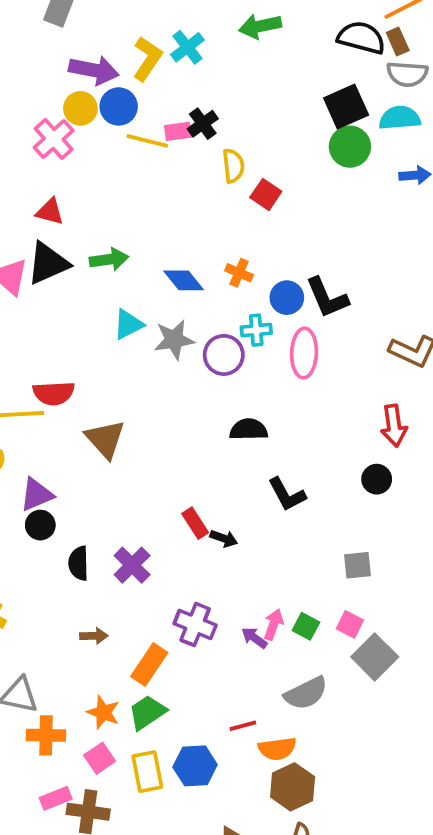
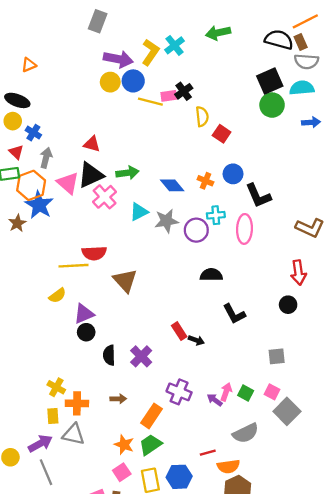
pink cross: (54, 139) -> (105, 197), moved
blue circle: (287, 298) -> (233, 174), moved
orange cross: (46, 735) -> (77, 403), moved

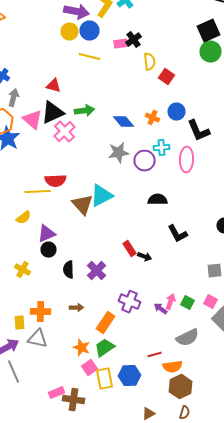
yellow line: (150, 102) -> (90, 57), moved
cyan triangle: (139, 212) -> (102, 196), moved, size x1.4
yellow cross: (56, 387) -> (22, 270), moved
pink square: (122, 472) -> (90, 368), moved

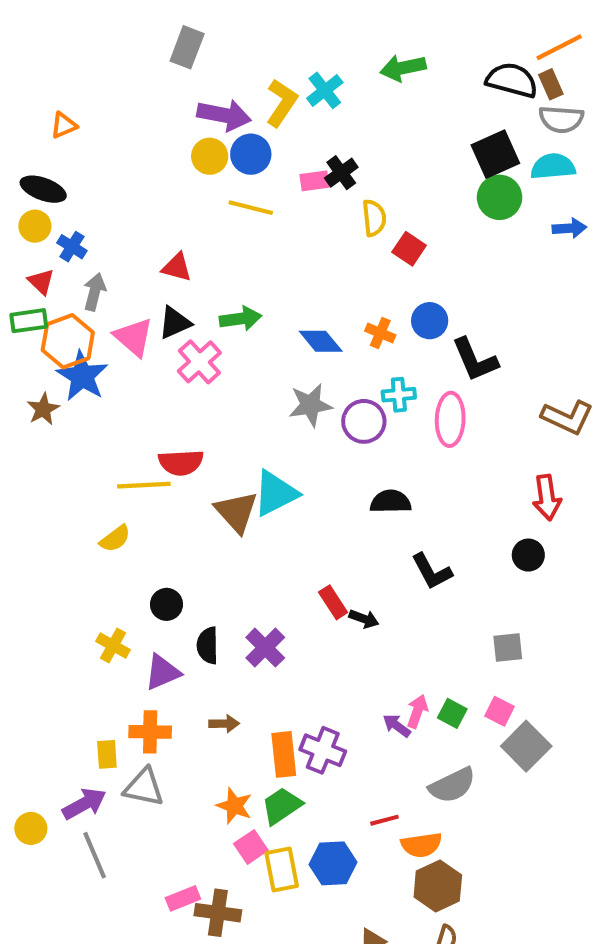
black triangle: (52, 113) -> (175, 323), size x0.7
purple triangle: (46, 234) -> (162, 672), moved
purple cross: (130, 302) -> (323, 750), moved
orange rectangle: (106, 323) -> (284, 754), turned -40

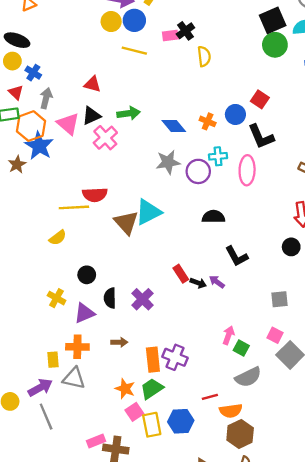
red square: (409, 249) -> (260, 99), moved
green square: (452, 713) -> (241, 348), moved
purple arrow: (397, 726) -> (217, 282), moved

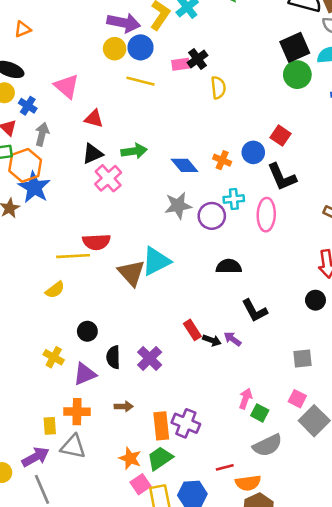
pink triangle: (68, 124) -> (67, 86), moved

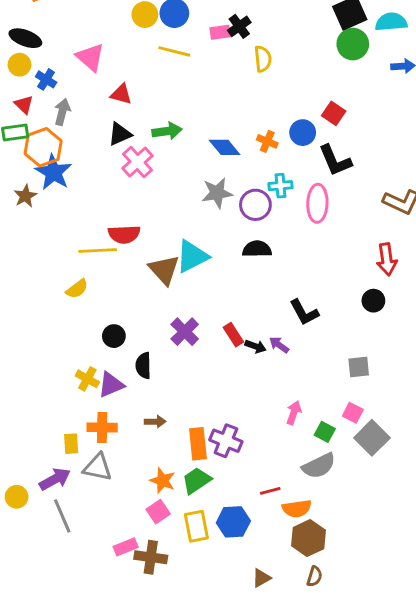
black semicircle: (229, 266) -> (257, 249), moved
yellow cross: (54, 357) -> (87, 379), moved
purple cross: (150, 358) -> (185, 332), moved
green square: (260, 413) -> (325, 432), moved
pink square: (141, 484) -> (158, 512), moved

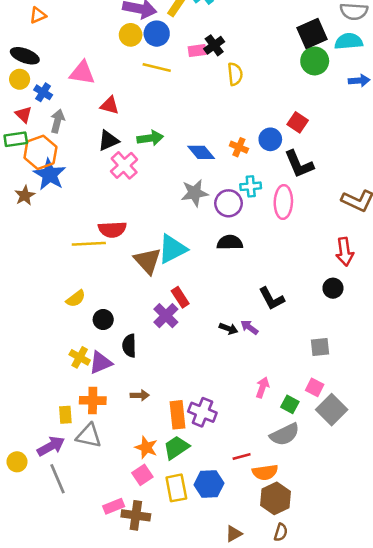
pink triangle: (90, 57) -> (82, 73), turned -32
yellow semicircle: (77, 289) -> (76, 299), moved
red rectangle: (233, 335) -> (180, 297), moved

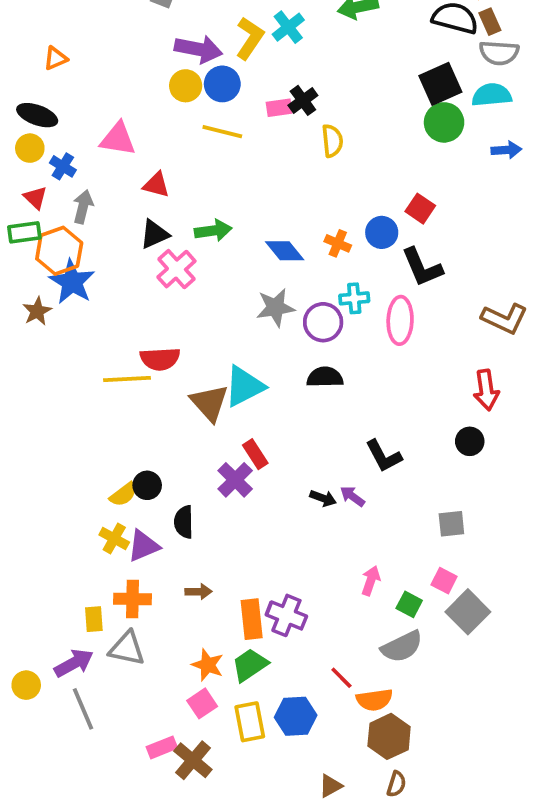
yellow semicircle: (76, 299) -> (123, 494), moved
red line: (242, 457) -> (341, 678), turned 60
brown cross: (136, 515) -> (193, 760), turned 32

